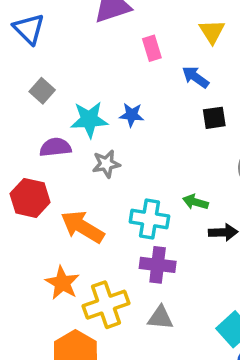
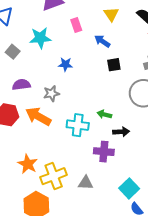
cyan star: (89, 120) -> (40, 38), moved
orange arrow: (82, 227) -> (38, 116), moved
purple cross: (158, 265) -> (104, 152), moved

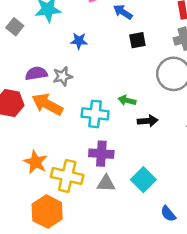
purple semicircle: (21, 85) -> (36, 73), moved
purple cross: (104, 152) -> (101, 154), moved
yellow cross: (54, 176) -> (67, 176), turned 35
cyan square: (129, 188) -> (143, 180), moved

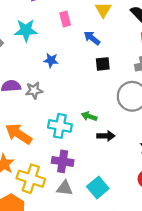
orange arrow: (47, 104) -> (19, 134), moved

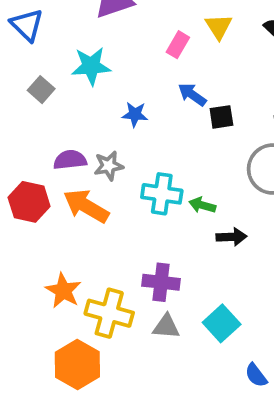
pink rectangle: (65, 19) -> (178, 45), moved, turned 48
blue arrow: (92, 38) -> (192, 95), moved
cyan cross: (60, 126) -> (162, 194), moved
orange arrow: (19, 134) -> (86, 206), moved

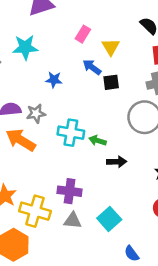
yellow triangle: (219, 27) -> (111, 47), moved

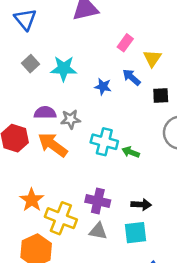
cyan star: (25, 47) -> (64, 69), moved
blue star: (54, 80) -> (103, 87), moved
black square: (111, 82) -> (161, 95), moved
black arrow: (117, 162) -> (141, 205), moved
cyan square: (109, 219) -> (136, 233), turned 30

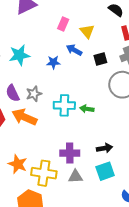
purple semicircle: (45, 113) -> (13, 93), turned -102

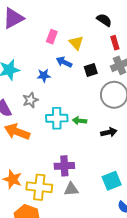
gray star: (34, 94) -> (30, 100), moved
black arrow: (104, 148) -> (109, 132), moved
cyan square: (105, 171) -> (112, 181), moved

